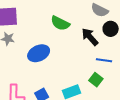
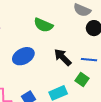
black arrow: (90, 37) -> (63, 57), moved

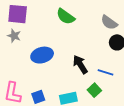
green semicircle: (43, 25) -> (66, 16), moved

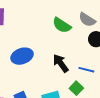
green semicircle: (66, 16) -> (62, 25), moved

